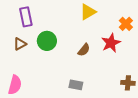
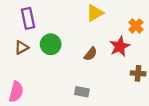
brown cross: (128, 83) -> (138, 73), moved

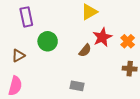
orange cross: (136, 26) -> (128, 41), moved
red star: (120, 46) -> (102, 37), moved
brown triangle: (22, 47) -> (18, 55), moved

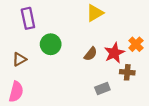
red star: (102, 37) -> (114, 53), moved
brown cross: (130, 69) -> (127, 72), moved
gray rectangle: (77, 86) -> (102, 88), moved, turned -32

